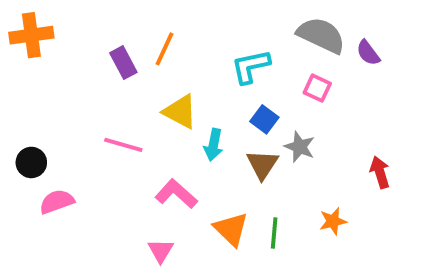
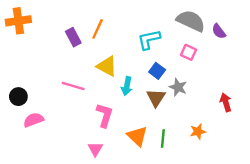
pink L-shape: (176, 194) -> (105, 115), turned 65

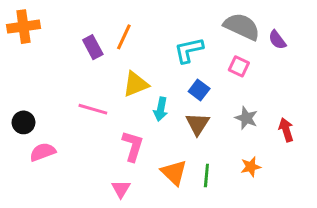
yellow triangle: (107, 66) -> (136, 84), turned -50
gray star: (178, 87) -> (246, 118), moved

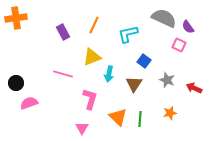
orange line: (124, 37) -> (94, 25), moved
pink square: (239, 66) -> (179, 45), moved
blue square: (199, 90) -> (144, 61), moved
red arrow: (286, 130) -> (194, 88), turned -49

